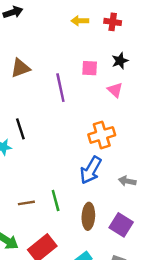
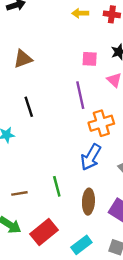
purple line: (60, 88) -> (80, 95), moved
black line: (20, 129) -> (29, 107), moved
brown line: (26, 203) -> (19, 193), moved

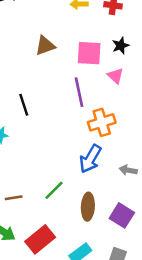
brown triangle: (23, 59) -> (45, 46), moved
pink square: (90, 59) -> (89, 53), size x1.5
green line: (57, 186) -> (54, 190), turned 60

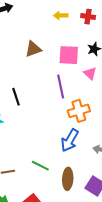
green line: (54, 190) -> (40, 166), turned 72

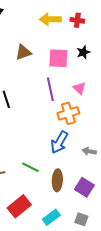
yellow arrow: (61, 16) -> (50, 19), size x1.5
pink triangle: (90, 73) -> (79, 88), moved

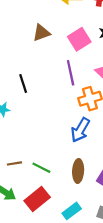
pink square: (58, 58) -> (79, 39), turned -35
green line: (30, 167) -> (41, 168), moved

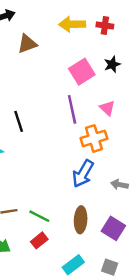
brown triangle: (41, 33) -> (27, 44), moved
red rectangle: (37, 199) -> (39, 240), moved, size x0.6

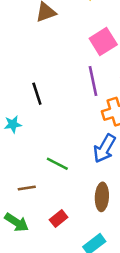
green line: (39, 216) -> (57, 164), moved

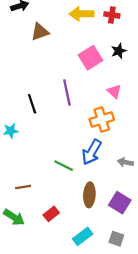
purple line: (93, 81) -> (67, 93), moved
green line: (57, 164) -> (64, 166), moved

